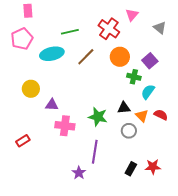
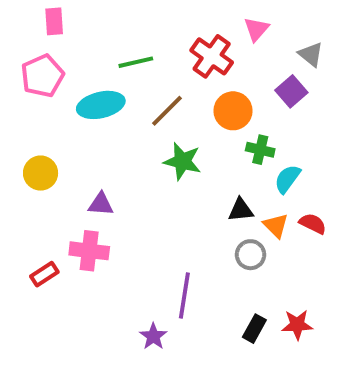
purple square: (150, 61) -> (291, 91), moved
yellow circle: (31, 89) -> (41, 173), moved
green star: (98, 117) -> (182, 161), moved
pink cross: (65, 126) -> (89, 251), moved

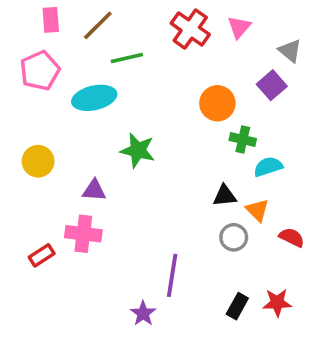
red cross: (212, 56) -> (190, 29), moved
brown line: (167, 111) -> (98, 25), moved
green star: (182, 161) -> (138, 150), moved
cyan semicircle: (287, 179) -> (268, 167), turned 36
red semicircle: (313, 224) -> (292, 237), moved

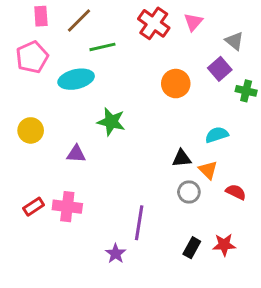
green cross: (243, 139) -> (246, 91), moved
pink cross: (83, 234) -> (67, 207), moved

